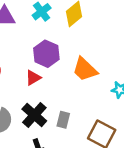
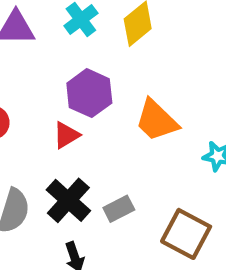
gray rectangle: (63, 120) -> (119, 209), turned 49

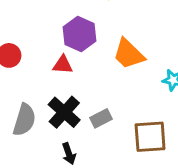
red triangle: (66, 135) -> (63, 65), turned 35
brown square: (186, 234) -> (150, 137), turned -32

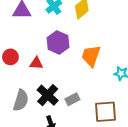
orange trapezoid: (129, 54) -> (91, 56), turned 65
red triangle: (63, 65) -> (36, 63), moved

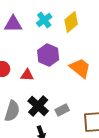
orange trapezoid: (91, 56) -> (80, 68), turned 110

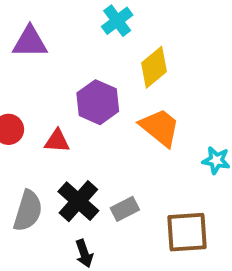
cyan cross: (44, 20) -> (117, 21), moved
yellow diamond: (71, 22) -> (154, 67), moved

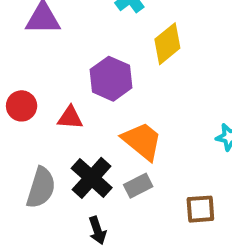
orange trapezoid: (160, 127) -> (142, 141), moved
brown square: (187, 232) -> (200, 209), size x0.7

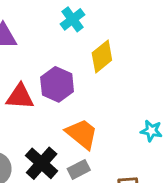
red triangle: (70, 118) -> (20, 97), moved, size x1.4

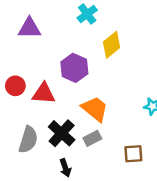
red triangle: (20, 97) -> (44, 93), moved

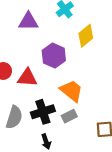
purple triangle: (29, 28) -> (28, 21), moved
black cross: (62, 133) -> (43, 112), turned 30

